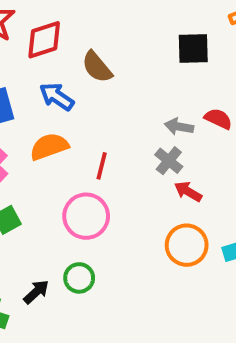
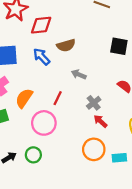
brown semicircle: (97, 67) -> (66, 45), turned -78
gray arrow: (179, 127) -> (79, 74), moved
orange semicircle: (49, 147) -> (24, 98), moved, turned -48

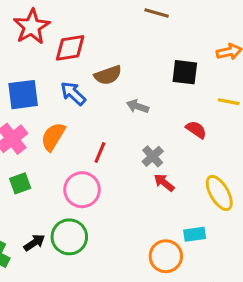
gray arrow: (79, 74) -> (138, 106), moved
orange semicircle: (24, 98) -> (53, 137), moved
orange circle: (94, 149) -> (166, 256), moved
green circle: (33, 155) -> (69, 237), size x1.5

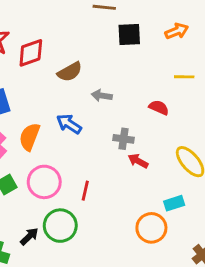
black square: (185, 72) -> (129, 34), moved
blue arrow: (73, 93) -> (69, 124), moved
red line: (100, 152) -> (85, 191), moved
gray cross: (153, 156) -> (124, 139), turned -30
pink circle: (82, 190) -> (44, 182), moved

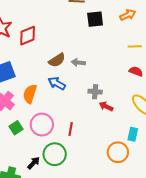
brown semicircle: (70, 72) -> (57, 60), moved
red semicircle: (159, 107) -> (136, 71), moved
cyan rectangle: (174, 203) -> (133, 134), turned -56

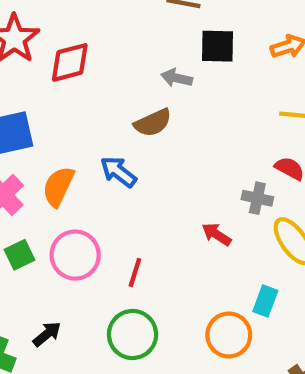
brown semicircle: (57, 60) -> (153, 123), moved
gray arrow: (78, 63) -> (177, 78), moved
gray cross: (95, 92) -> (257, 198), moved
green circle: (55, 154) -> (133, 334), moved

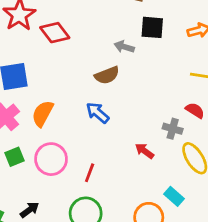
red diamond: (70, 62) -> (55, 33), turned 64
blue arrow: (118, 172) -> (98, 113), moved
cyan rectangle: (265, 301) -> (174, 196), turned -72

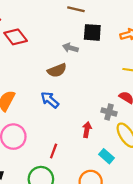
red arrow: (144, 151) -> (87, 130), turned 64
red line: (90, 173) -> (54, 151), moved
cyan rectangle: (174, 196) -> (106, 156), moved

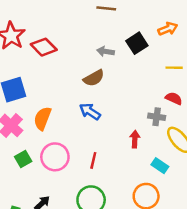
black square: (92, 32) -> (137, 43), moved, turned -30
red line: (54, 151) -> (93, 160), moved

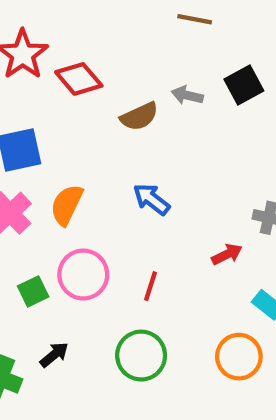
brown semicircle: (94, 78) -> (139, 116), moved
red arrow: (135, 139) -> (227, 254), turned 56
green square: (23, 159) -> (33, 291), moved

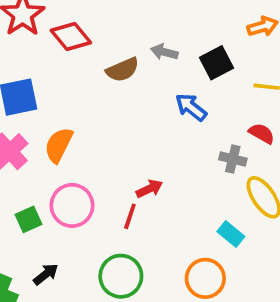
black square: (244, 85) -> (217, 63), moved
blue arrow: (151, 199) -> (191, 107), moved
red arrow: (227, 254) -> (149, 189), moved

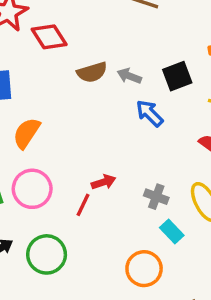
gray arrow: (164, 52) -> (129, 76), moved
gray cross: (233, 159) -> (156, 197), moved
green circle: (121, 276) -> (47, 254), moved

